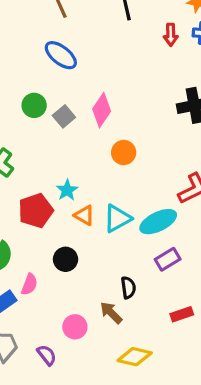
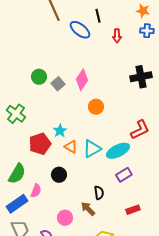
red arrow: (171, 35) -> (117, 36), moved
blue ellipse: (61, 55) -> (80, 30), moved

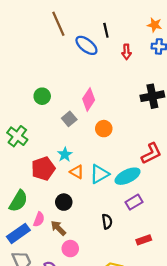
gray square: (58, 84) -> (69, 119), moved
brown arrow: (88, 209) -> (58, 228), moved

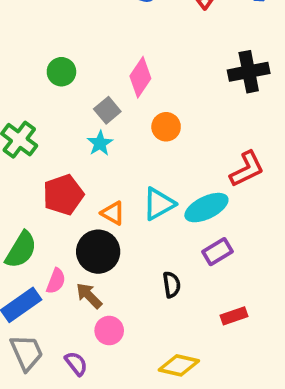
cyan star: (65, 155) -> (100, 143), moved
orange triangle: (77, 172) -> (113, 213), moved
black circle: (64, 202) -> (98, 252), size x1.5

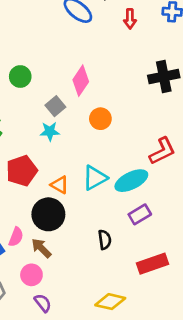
cyan star: (100, 143) -> (50, 131), turned 30
red rectangle: (234, 316) -> (152, 264), size x1.5
pink circle: (109, 331) -> (31, 275), moved
purple semicircle: (76, 364) -> (43, 303), moved

